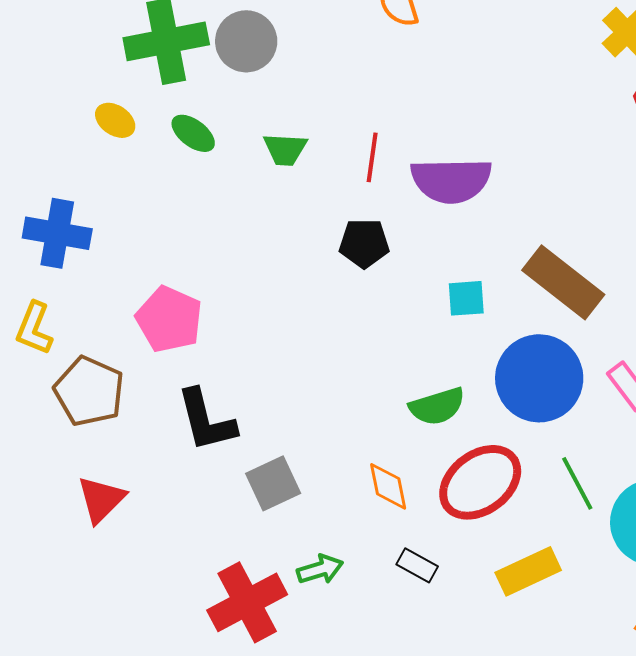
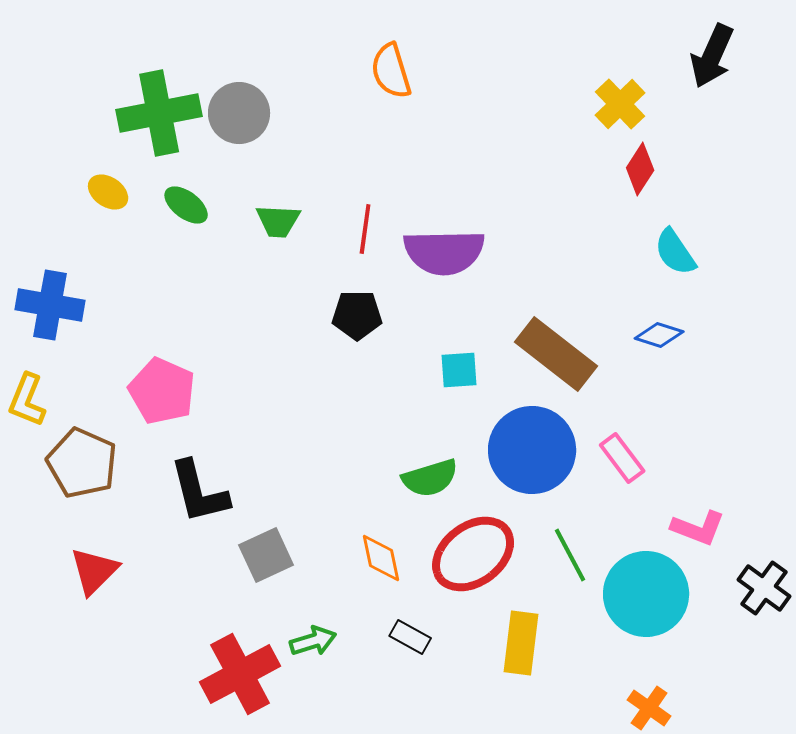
yellow rectangle: (528, 571) -> (521, 643), turned -58

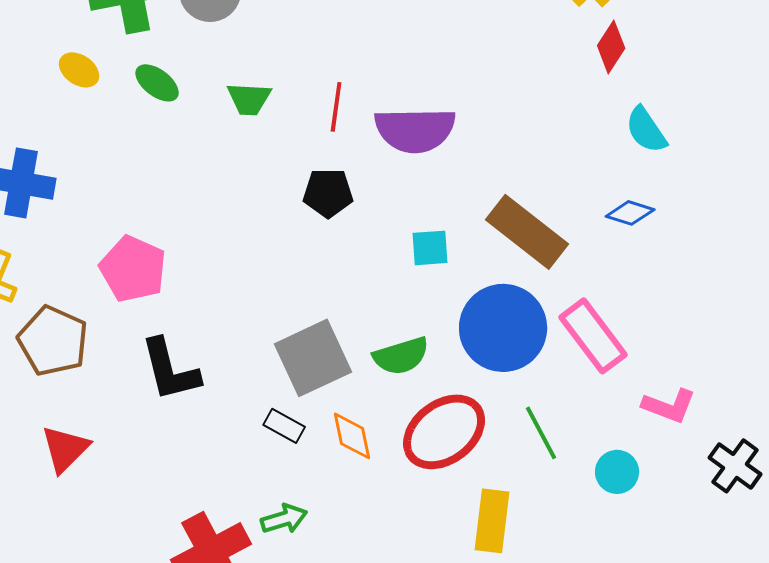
pink rectangle: (622, 458) -> (593, 336), size x1.5
gray square: (266, 555) -> (313, 358), moved, size x1.4
cyan circle: (646, 594) -> (617, 472), size x0.5
black rectangle: (410, 637) -> (284, 426), moved

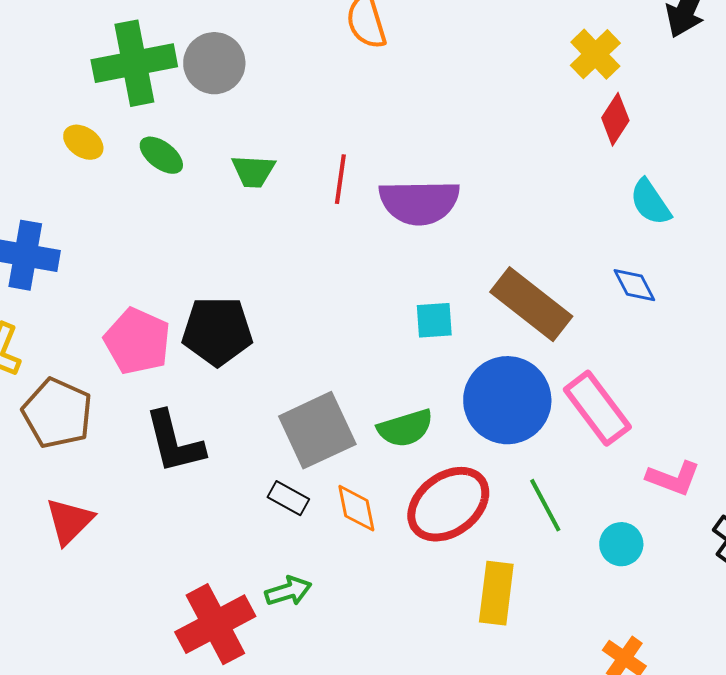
black pentagon: (328, 193) -> (217, 331), moved, size x1.4
blue diamond: (630, 213) -> (634, 285), turned 45

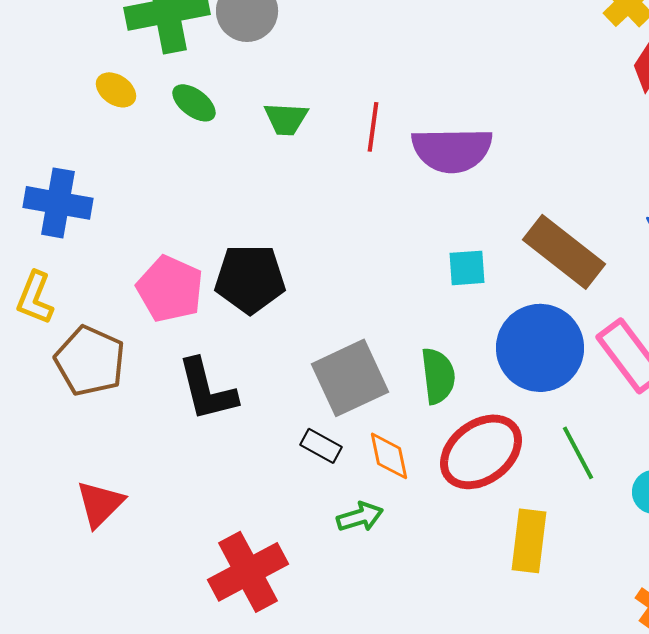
green semicircle: (405, 428) -> (438, 376), turned -80
red triangle: (69, 521) -> (100, 504), moved
green arrow: (288, 591) -> (360, 517), moved

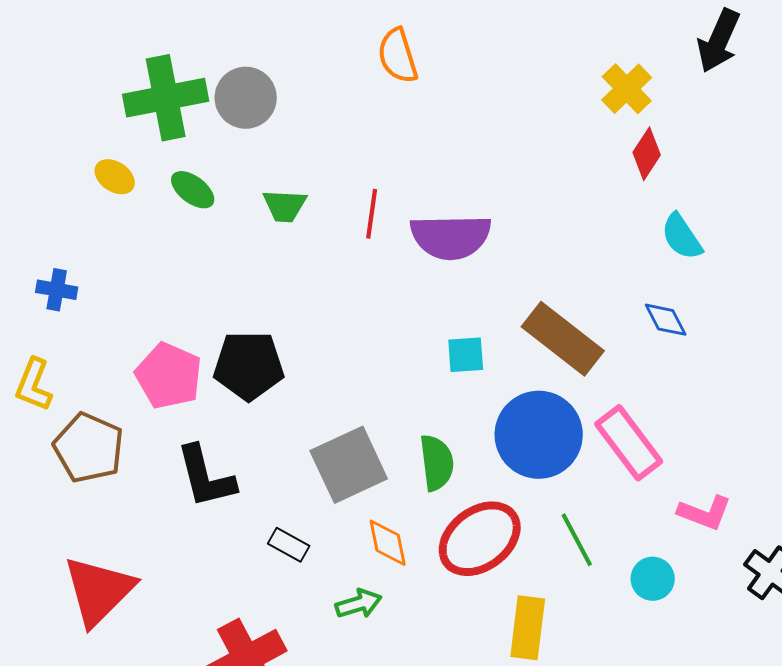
blue cross: (58, 203) -> (57, 290), size x0.6
black rectangle: (321, 446) -> (289, 545), moved
red triangle: (100, 504) -> (99, 591), size x1.5

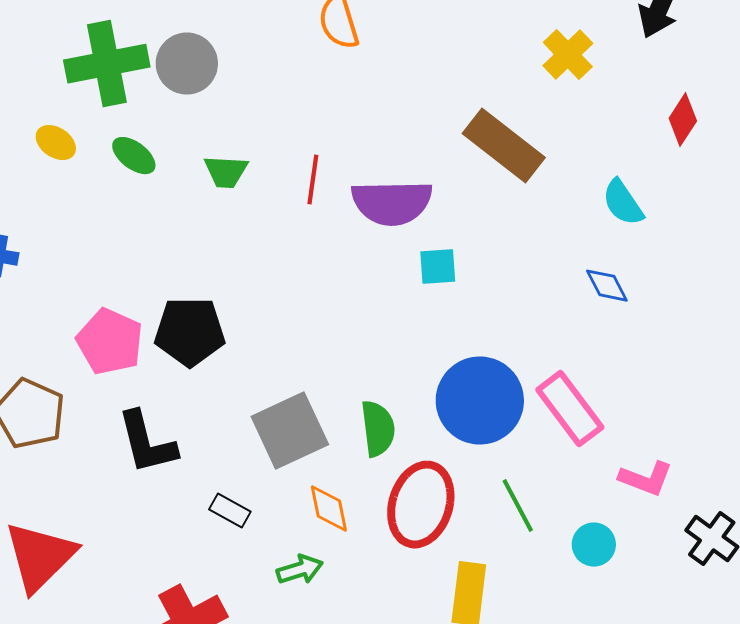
red diamond: (647, 154) -> (683, 120), moved
brown rectangle: (563, 339) -> (504, 146), moved
cyan square: (466, 355) -> (438, 267), moved
red ellipse: (480, 539) -> (421, 505), turned -36

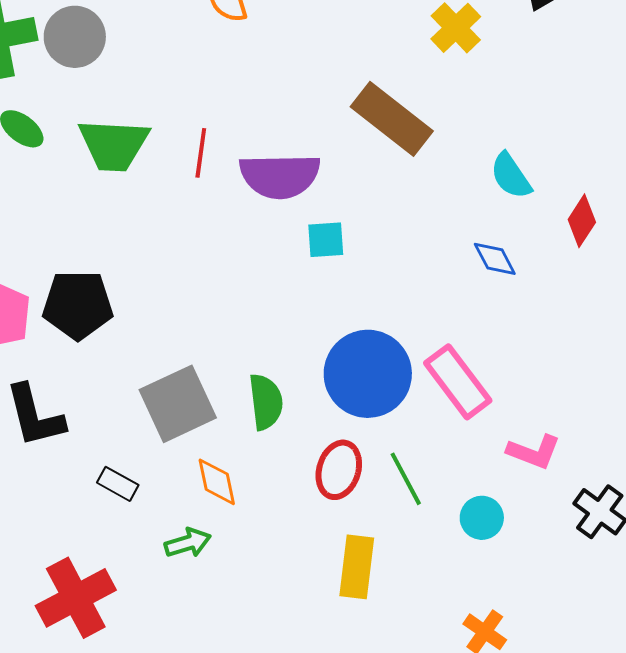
red diamond: (683, 120) -> (582, 221), moved
green trapezoid: (226, 172) -> (114, 145), size x1.6
red ellipse: (421, 505) -> (339, 470), moved, size x0.7

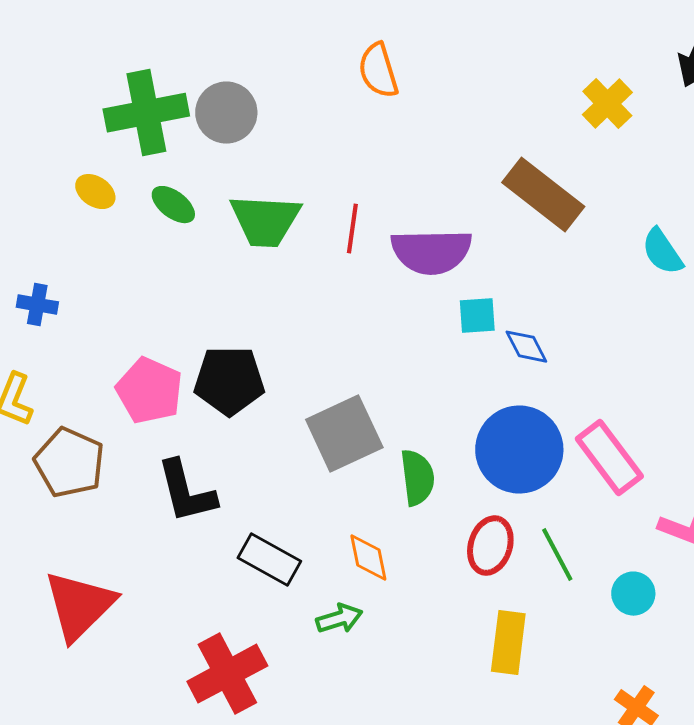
blue diamond: (495, 259) -> (526, 347), moved
gray square: (178, 404) -> (344, 434), moved
black rectangle: (118, 484) -> (269, 560), size x1.5

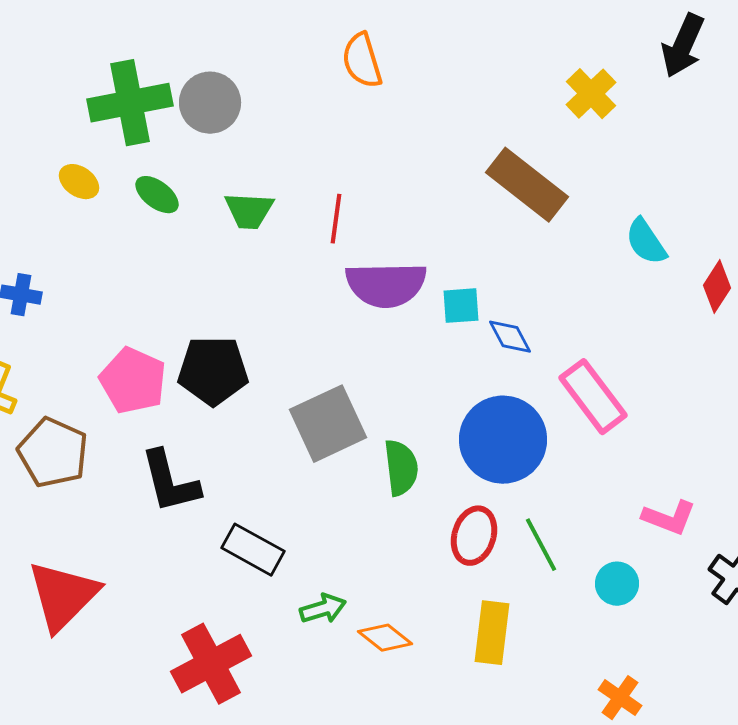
green trapezoid: (265, 221) -> (249, 211), size x0.7
purple semicircle: (431, 252) -> (386, 285), moved
pink rectangle: (609, 458) -> (593, 397), moved
orange diamond: (368, 558) -> (385, 638), moved, turned -40

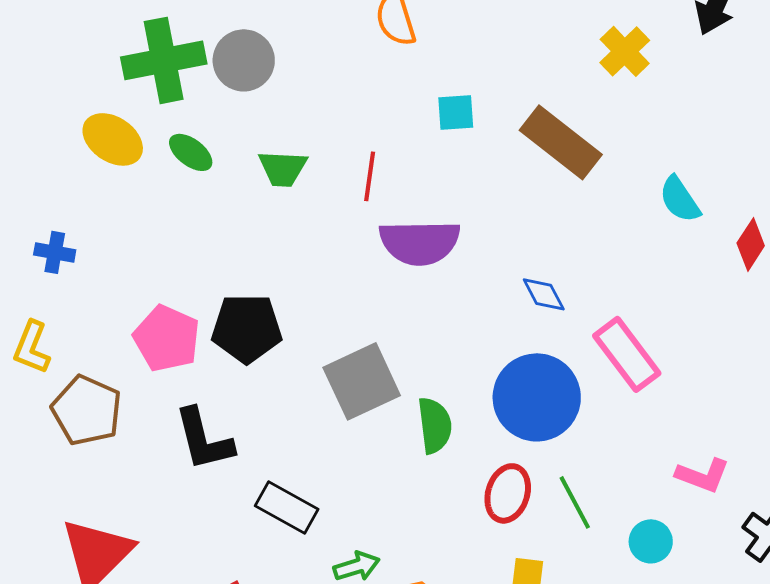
yellow ellipse: (79, 182) -> (113, 139), size x1.5
cyan square: (461, 306) -> (456, 112), moved

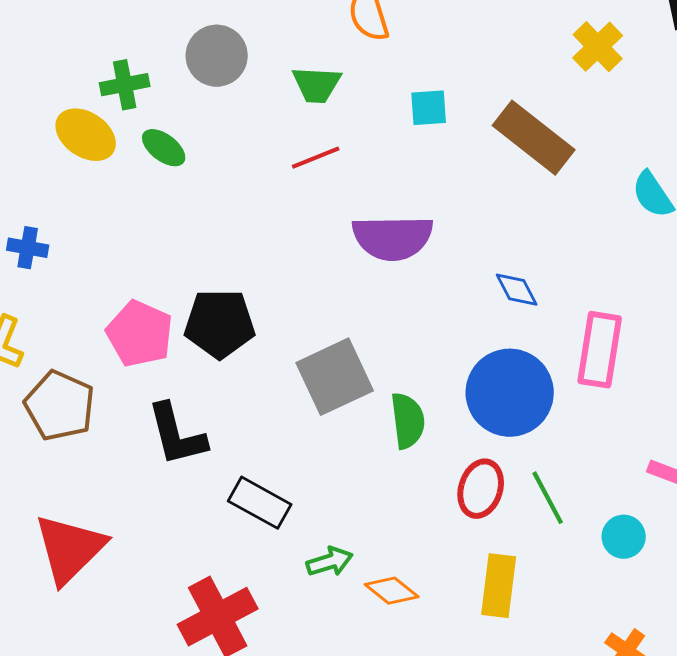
green cross: (164, 60) -> (125, 85), moved, size x0.6
green trapezoid: (283, 168) -> (317, 85), moved
red line: (370, 176) -> (316, 158), moved, turned 60
pink rectangle: (627, 354) -> (600, 350), turned 46

